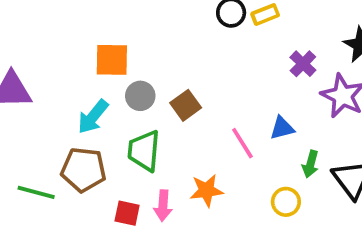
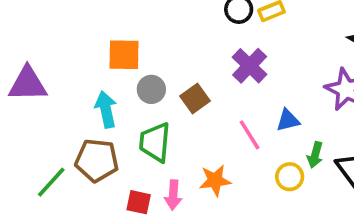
purple cross: (303, 64) -> (250, 66), moved, size x1.4
cyan arrow: (93, 117) -> (106, 109), turned 129
green line: (36, 192) -> (51, 182), turned -63
yellow circle: (286, 202) -> (290, 177), moved

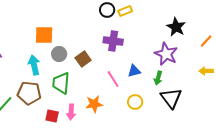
purple cross: (250, 66) -> (113, 41), turned -36
green arrow: (315, 155) -> (158, 78), moved

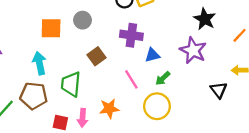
gray circle: (59, 54) -> (83, 20), moved
blue triangle: (134, 71) -> (152, 55), moved
green arrow: (158, 78) -> (163, 78), moved, turned 32
black triangle: (171, 98) -> (219, 90), moved, size x0.7
yellow circle: (135, 102) -> (157, 106), size x1.5

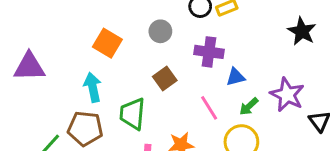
gray circle: (83, 20) -> (160, 31), moved
orange square: (51, 28) -> (107, 43), turned 30
purple star: (193, 50) -> (287, 95), moved

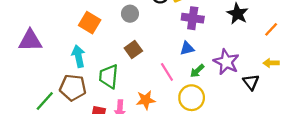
purple cross: (209, 52) -> (193, 18), moved

